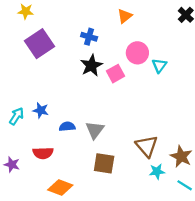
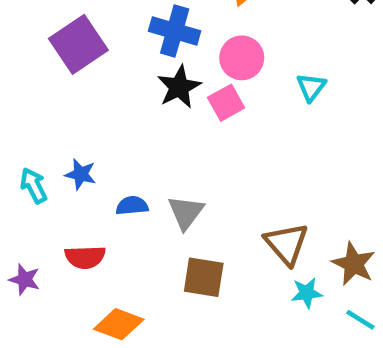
blue cross: (89, 37) -> (175, 31), size x1.5
pink circle: (137, 53) -> (242, 58), moved
cyan arrow: (16, 116) -> (34, 185), turned -60

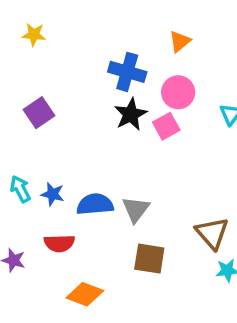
purple square: (78, 44) -> (39, 113), moved, size x0.7
blue star: (81, 174) -> (53, 194), moved
blue semicircle: (132, 206) -> (95, 204), size x1.5

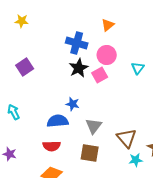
blue star: (53, 194) -> (73, 104), moved
gray triangle: (136, 209) -> (94, 126), moved
red semicircle: (59, 243) -> (52, 146), moved

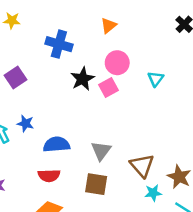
orange triangle: (108, 25) -> (109, 26), moved
blue cross: (77, 43) -> (59, 44), moved
blue star: (73, 104) -> (25, 123), moved

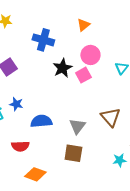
brown triangle: (142, 166) -> (111, 117), moved
red semicircle: (49, 175) -> (20, 146), moved

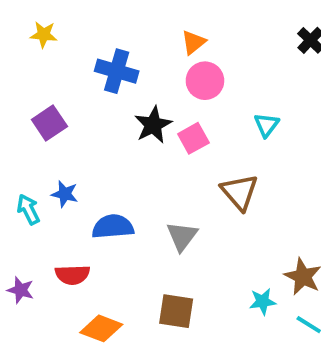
pink circle: (90, 55) -> (205, 81), moved
brown triangle: (111, 117) -> (240, 192), moved
brown square: (73, 153) -> (176, 311), moved

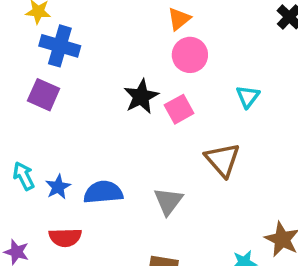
blue cross: (117, 71) -> (60, 46), moved
purple square: (49, 123) -> (44, 95), turned -32
blue star: (65, 194) -> (58, 187), moved, turned 30

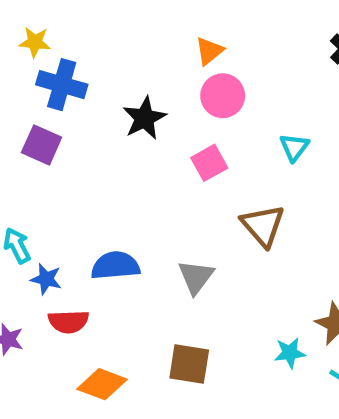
black star: (141, 96) -> (144, 118), moved
blue star: (58, 187) -> (46, 279), moved, turned -30

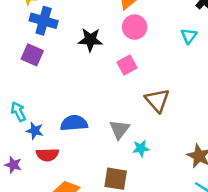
black star: (144, 118) -> (90, 40), turned 30
cyan triangle: (294, 147) -> (189, 36), moved
cyan star: (290, 353) -> (141, 148), moved

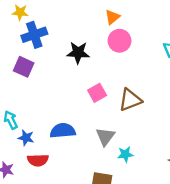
blue cross: (44, 21) -> (34, 35), turned -35
pink square: (127, 65) -> (97, 93), moved
brown triangle: (157, 100) -> (130, 100), moved, turned 50

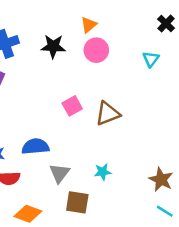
black star: (78, 53) -> (53, 46), moved
gray triangle: (105, 137) -> (60, 173), moved

